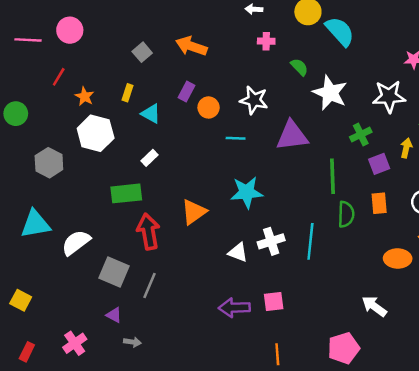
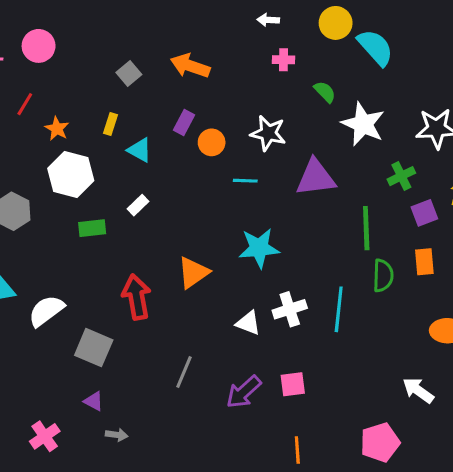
green rectangle: (126, 193) -> (92, 228), moved, size x0.7
gray line: (150, 286) -> (184, 372), moved
purple arrow: (234, 308) -> (244, 392), turned -40

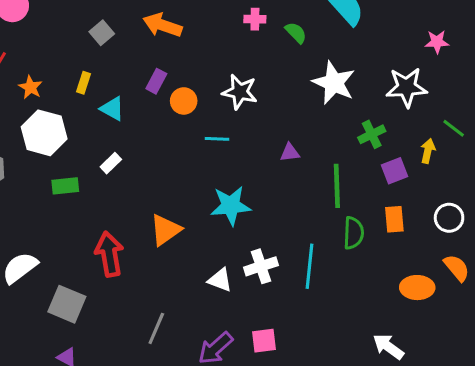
green semicircle: (325, 92) -> (296, 33), moved
purple triangle: (316, 178) -> (290, 153), moved, size x0.5

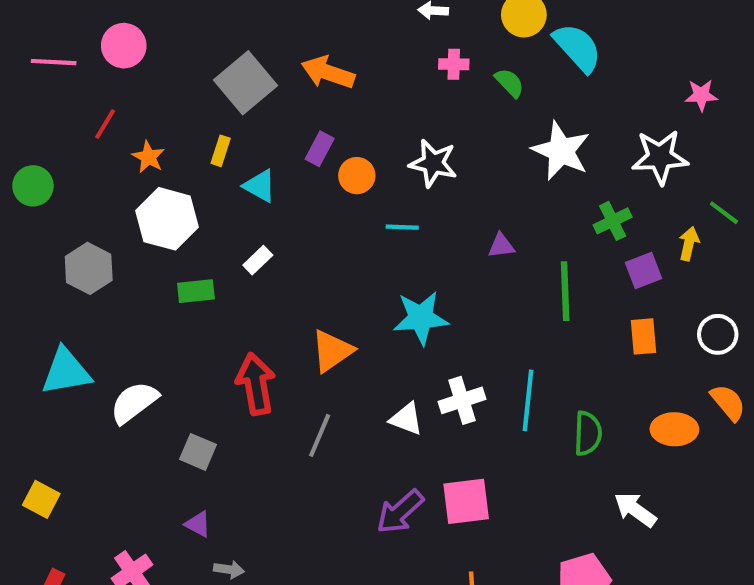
gray square: (102, 33) -> (245, 83), size x1.8
green semicircle: (354, 233) -> (588, 433), moved
gray square: (67, 304) -> (198, 452), size x0.7
gray line: (156, 328) -> (320, 435), moved
pink square: (264, 341) -> (466, 501), size x1.4

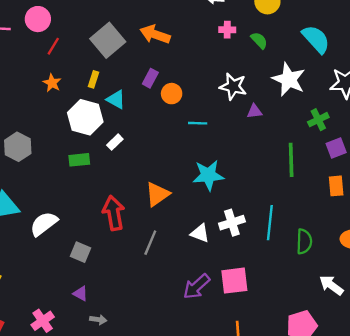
cyan semicircle: (577, 48) -> (316, 39), moved
red line: (105, 124) -> (53, 46), moved
white star: (433, 163) -> (233, 86), moved
white hexagon: (167, 219) -> (85, 117), moved
purple triangle: (501, 246) -> (254, 111), moved

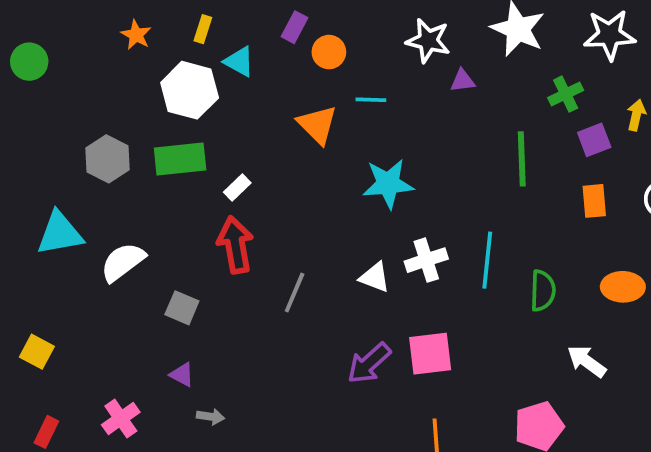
white rectangle: (115, 142) -> (237, 188), moved
gray hexagon: (18, 147) -> (107, 159), moved
green rectangle: (79, 160) -> (180, 159), size x1.5
orange triangle: (157, 194) -> (317, 125), moved, turned -40

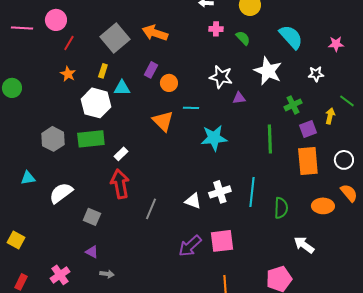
white star: (609, 35) -> (316, 74), size x0.6
cyan triangle: (239, 62) -> (122, 88), turned -30
cyan star: (388, 184) -> (214, 138), moved
orange rectangle: (594, 201) -> (308, 161), size x1.6
cyan triangle: (60, 233) -> (28, 178), size x0.6

